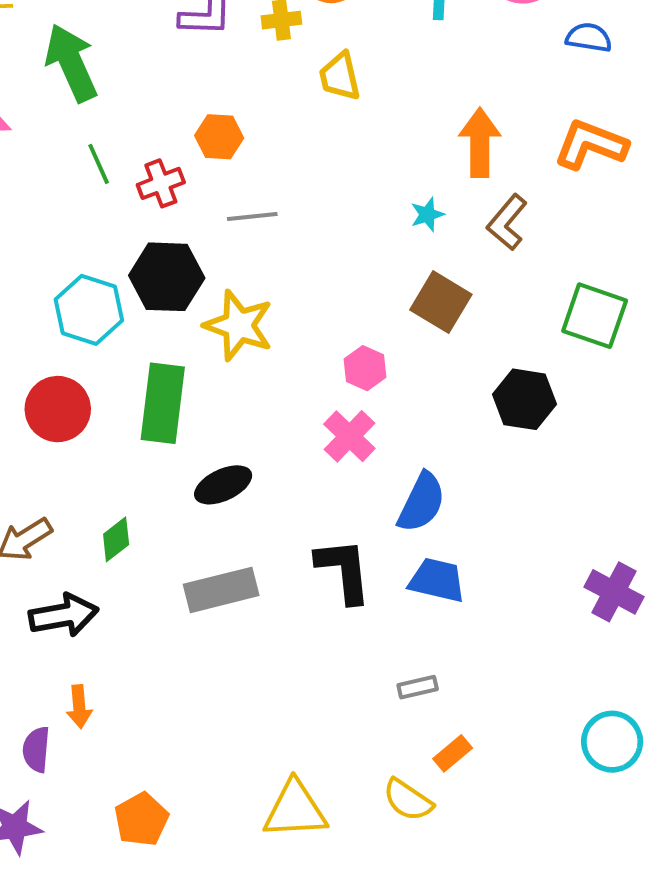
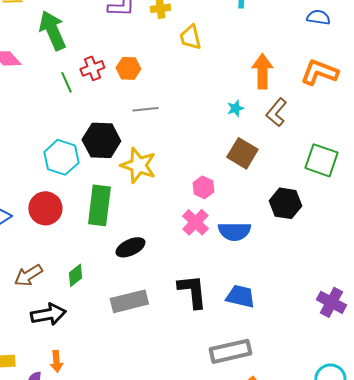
red cross: (161, 183) -> (92, 68), moved
blue semicircle: (421, 502) -> (234, 231), moved, turned 64
gray rectangle: (418, 687) -> (230, 351), size x2.0

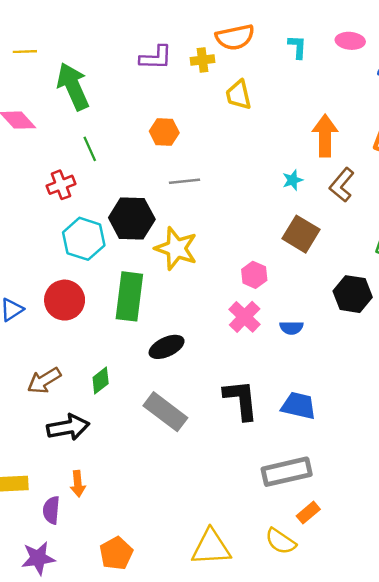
red cross: (92, 68) -> (61, 185), moved
blue semicircle: (234, 231) -> (291, 328), size x0.6
gray rectangle: (129, 301) -> (165, 412), turned 51

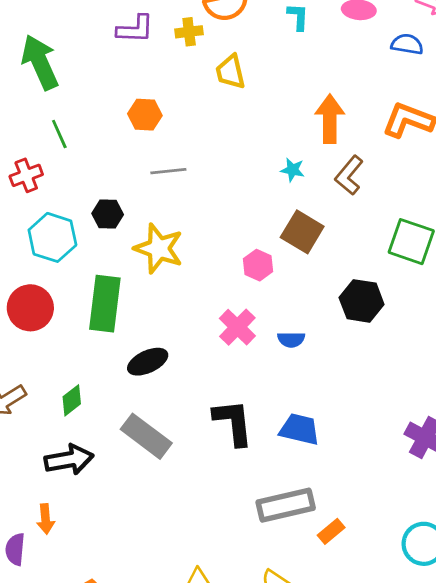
cyan star: (293, 180) -> (293, 170), turned 30
black hexagon: (132, 218) -> (108, 214), size x0.6
pink hexagon: (254, 275) -> (258, 265), moved
black arrow: (68, 427) -> (69, 460), moved
orange rectangle: (308, 513) -> (331, 531), moved

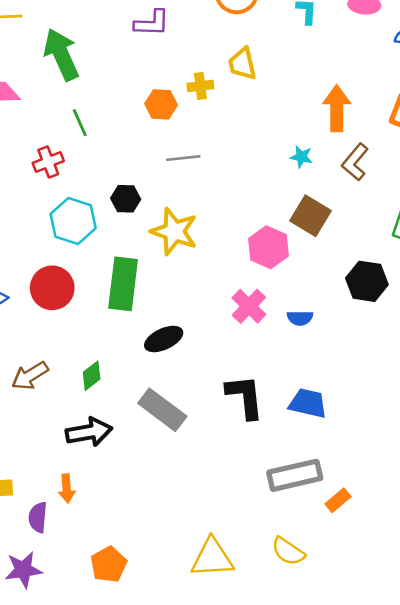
yellow cross: (189, 32) -> (200, 86), moved
pink hexagon: (258, 265) -> (269, 247), size x1.4

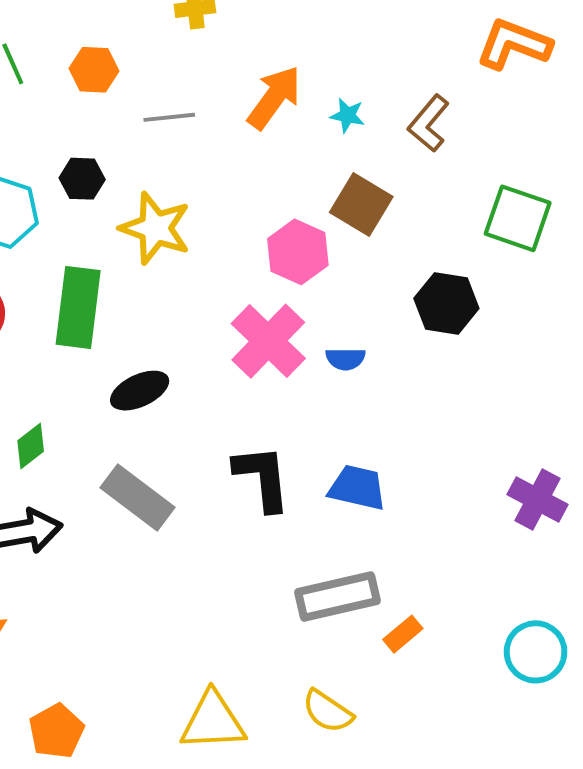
orange hexagon: (161, 104) -> (94, 70), moved
orange arrow: (337, 108) -> (274, 98), moved, turned 36
pink cross: (249, 306) -> (268, 341), size x1.4

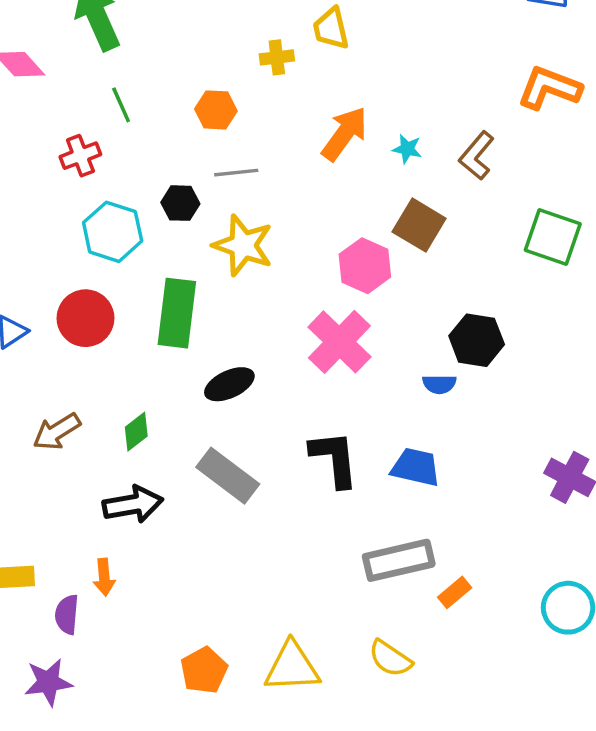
orange hexagon: (94, 70) -> (216, 110), moved
gray line: (169, 117) -> (236, 173), moved
black hexagon: (446, 303) -> (477, 340), moved
blue semicircle: (345, 359) -> (439, 384), moved
orange pentagon: (56, 731) -> (204, 670), moved

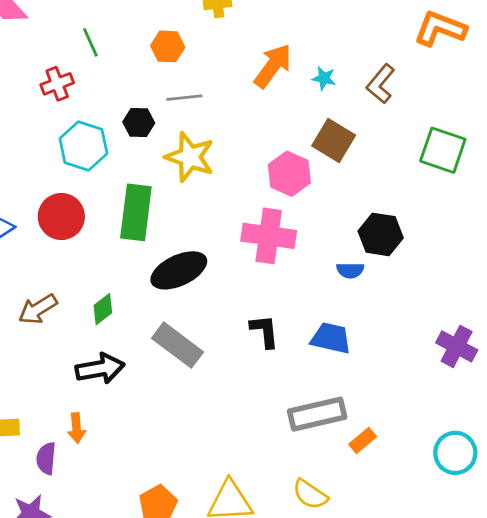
pink cross: (339, 342) -> (269, 236), turned -36
black ellipse: (229, 384) -> (179, 270), size x1.4
black L-shape: (334, 459) -> (265, 331), size x0.7

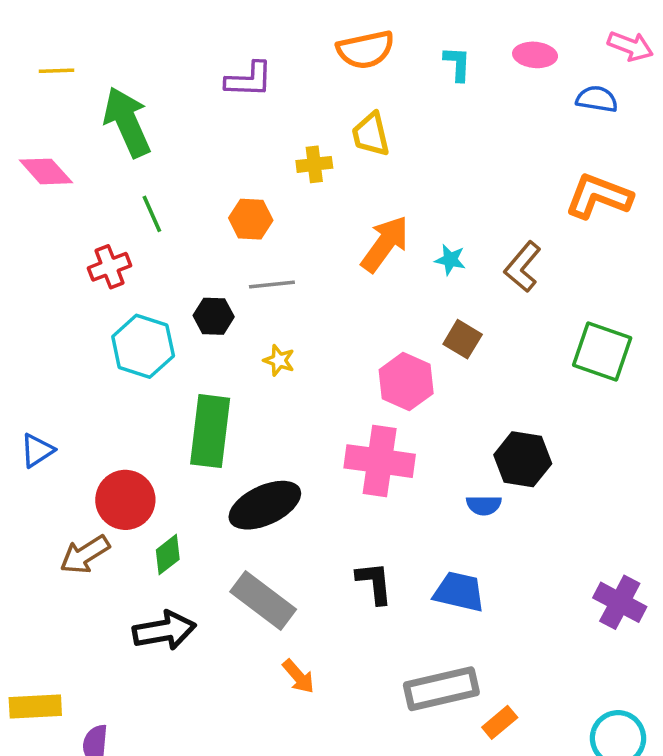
brown square: (334, 140) -> (463, 339), size x0.7
yellow star: (190, 157) -> (279, 360), size x0.5
red circle: (61, 216) -> (125, 500), moved
orange arrow: (77, 428) -> (298, 676), moved, turned -36

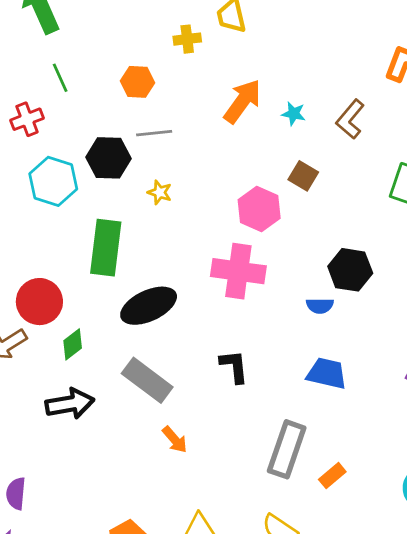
black hexagon: (214, 316) -> (108, 158), size x1.4
blue trapezoid: (459, 592) -> (327, 373), moved
gray rectangle: (441, 689) -> (287, 449), turned -58

